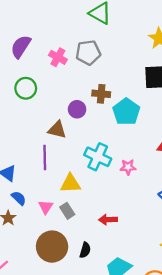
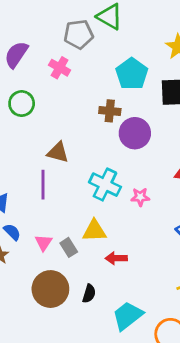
gray pentagon: (88, 53) -> (79, 34), moved
purple circle: (77, 109) -> (135, 133), moved, size x1.5
cyan pentagon: (126, 112) -> (132, 74), moved
yellow triangle: (70, 184) -> (94, 231), moved

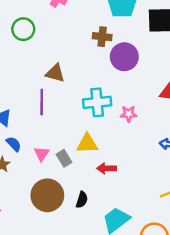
cyan cross: (105, 185) -> (97, 102), turned -32

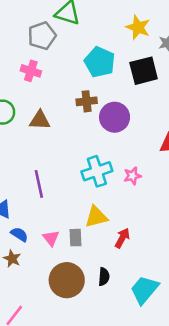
brown triangle: (55, 73) -> (40, 120), moved
gray rectangle: (64, 158) -> (76, 238), turned 42
red arrow: (107, 168) -> (122, 238), turned 132

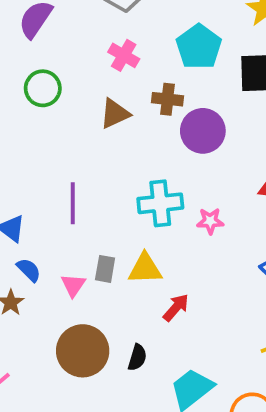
pink cross: (31, 71) -> (124, 55), moved
brown triangle: (40, 120) -> (115, 114), moved, turned -40
gray rectangle: (76, 238) -> (105, 269), moved

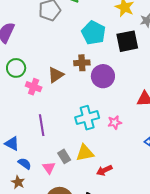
pink cross: (124, 55) -> (34, 87), moved
gray rectangle: (105, 269) -> (64, 156), turned -32
red arrow: (176, 308) -> (104, 170), turned -147

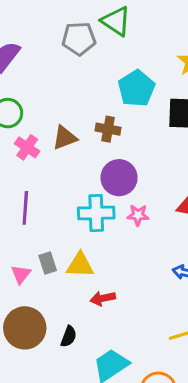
purple circle: (103, 76) -> (119, 178), moved
pink star: (115, 122) -> (138, 215), moved

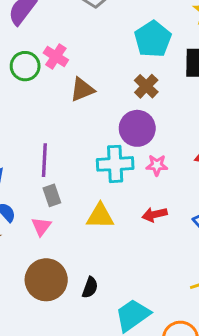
brown cross: (108, 129) -> (146, 86), moved, turned 35
pink cross: (27, 147) -> (56, 56), moved
gray rectangle: (48, 263) -> (52, 195), moved
red arrow: (103, 298) -> (155, 214), moved

